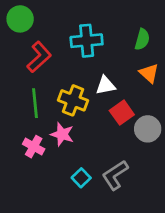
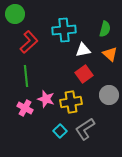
white triangle: (106, 85) -> (83, 50), moved
yellow cross: (73, 100) -> (71, 102), moved, turned -30
red square: (122, 113) -> (84, 74), moved

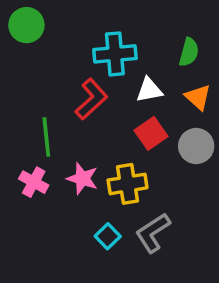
red L-shape: (29, 42) -> (91, 99), moved
gray circle: (109, 95) -> (196, 146), moved
pink cross: (25, 108) -> (34, 182), moved

